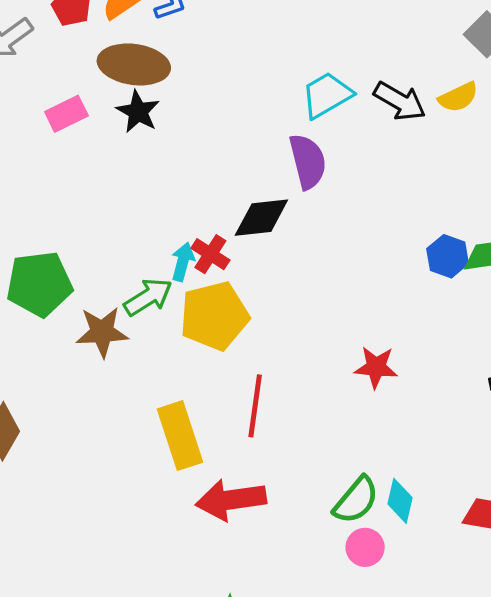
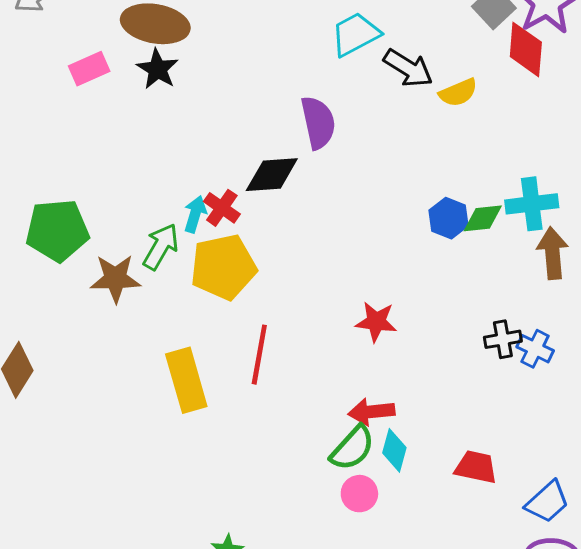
cyan trapezoid: (327, 95) -> (355, 34), moved
yellow semicircle: (458, 97) -> (458, 93), moved
green arrow: (148, 297) -> (161, 247), turned -30
red arrow: (231, 500) -> (371, 412), moved, size x0.7

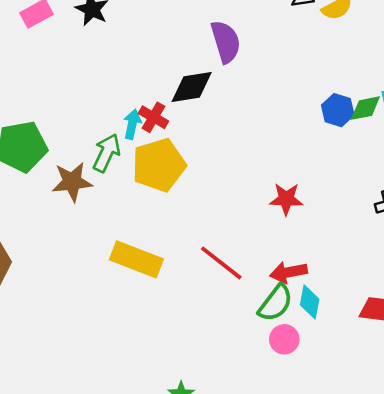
red line: (259, 355) -> (221, 263), moved, turned -57
yellow rectangle: (186, 380) -> (136, 259), turned -48

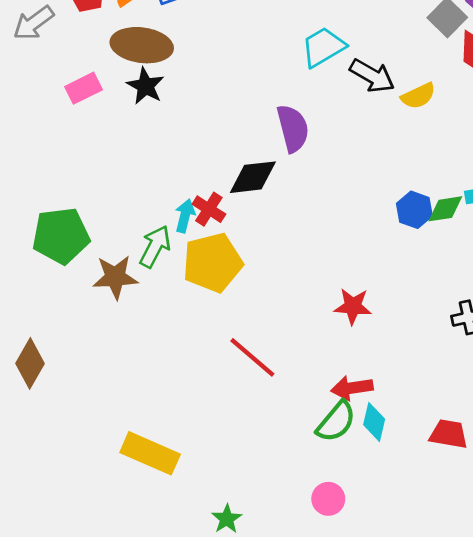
yellow rectangle: (136, 259) -> (150, 453), moved
red line: (221, 263) -> (252, 357), moved
pink circle: (284, 339) -> (328, 499), moved

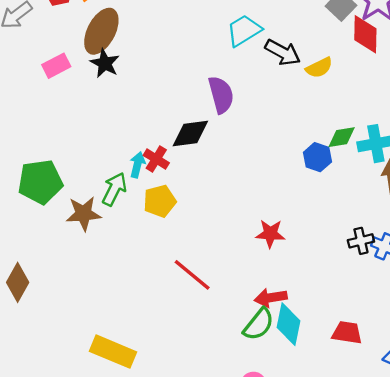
brown ellipse: (142, 45) -> (101, 31), turned -69
green diamond: (445, 209) -> (342, 137), moved
yellow pentagon: (213, 263) -> (160, 201), size x0.7
cyan diamond: (374, 422) -> (288, 324), size x1.4

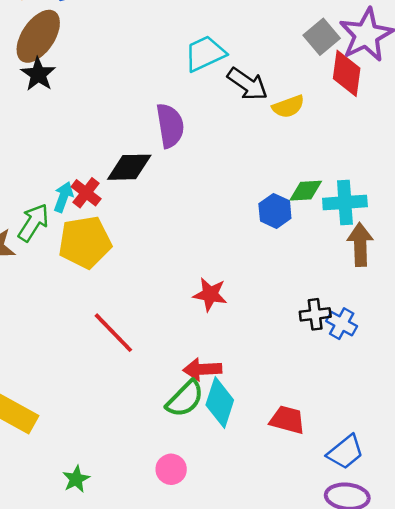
yellow pentagon: (160, 201) -> (85, 242), size x1.4

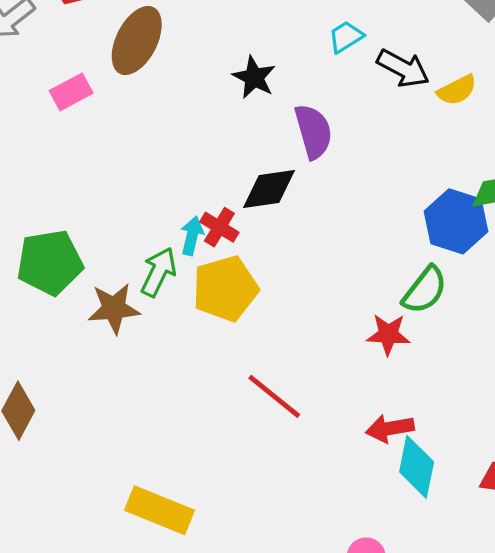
cyan trapezoid: (205, 54) -> (346, 37), size x0.7
black star: (38, 74) -> (254, 77), moved
blue hexagon: (275, 211) -> (456, 221), size x1.5
green semicircle: (185, 399) -> (425, 290), moved

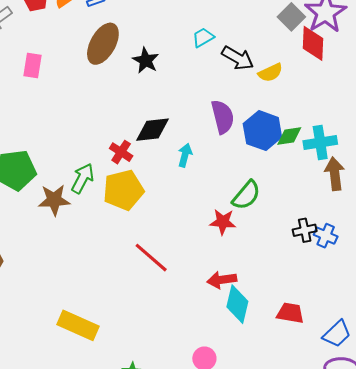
brown ellipse: (137, 41) -> (103, 44), moved
pink rectangle: (71, 92) -> (33, 65), turned -55
purple semicircle: (313, 131) -> (223, 117), moved
blue hexagon: (456, 221) -> (262, 131), moved
cyan arrow: (192, 236) -> (185, 155), moved

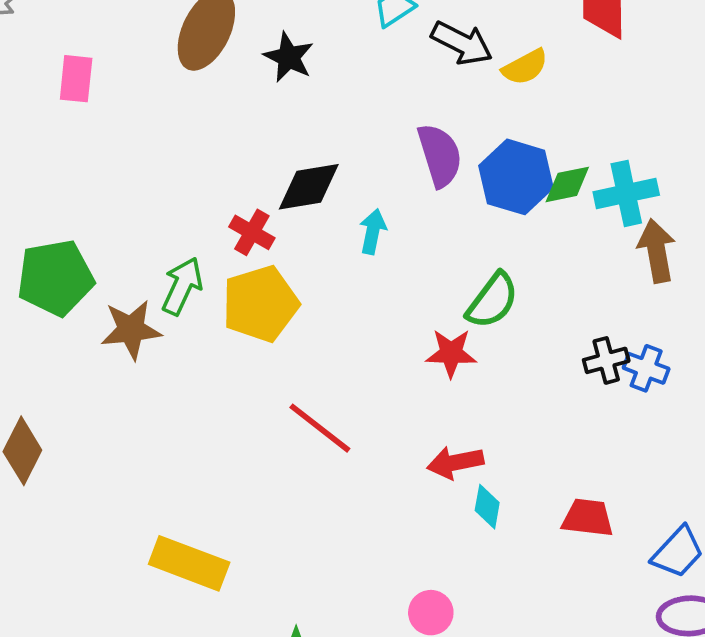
cyan diamond: (237, 304) -> (487, 507), size x0.6

